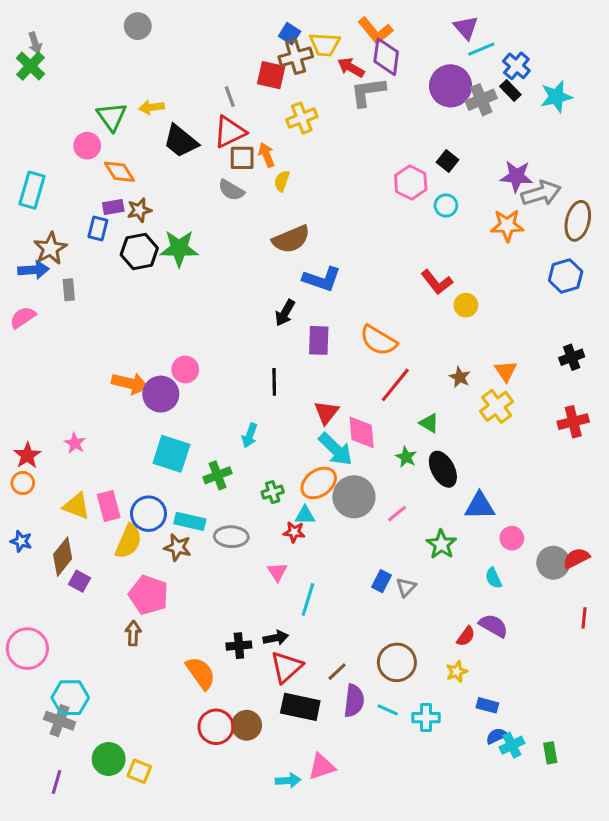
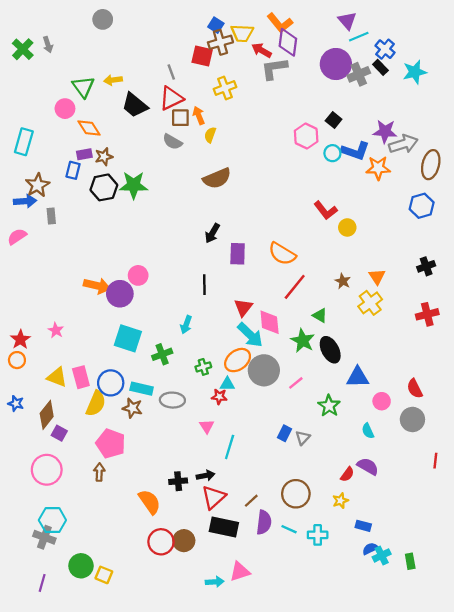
gray arrow: (35, 43) -> (48, 45), moved
blue L-shape: (322, 279) -> (355, 151), moved
green star: (406, 457) -> (303, 341), size x1.5
red semicircle: (576, 558) -> (415, 389), moved, turned -90
pink circle: (27, 649) -> (47, 470), moved

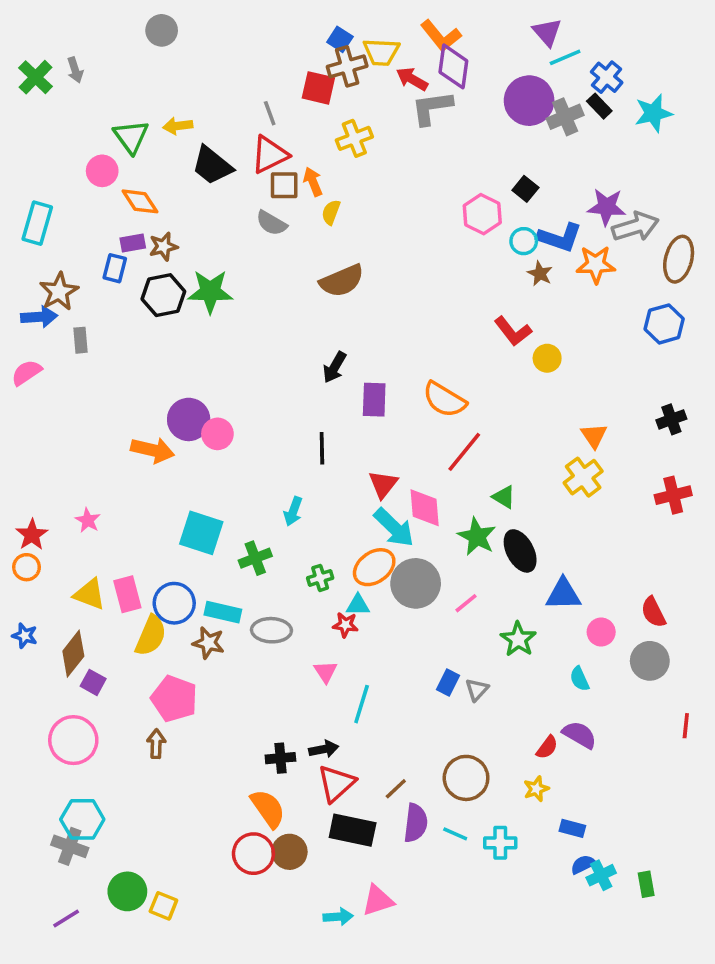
brown star: (343, 281) -> (540, 274), moved
purple circle: (120, 294) -> (189, 419), moved
orange semicircle: (150, 502) -> (268, 809), moved
purple line: (42, 583) -> (66, 918), turned 42

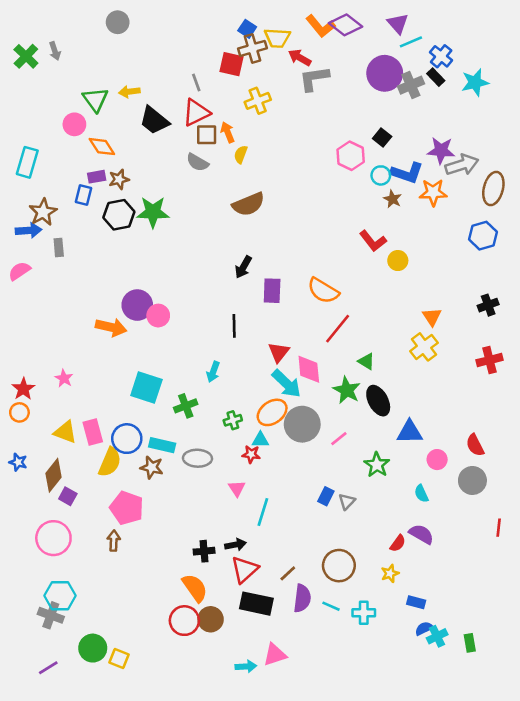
purple diamond: (453, 66) -> (345, 25), moved, turned -60

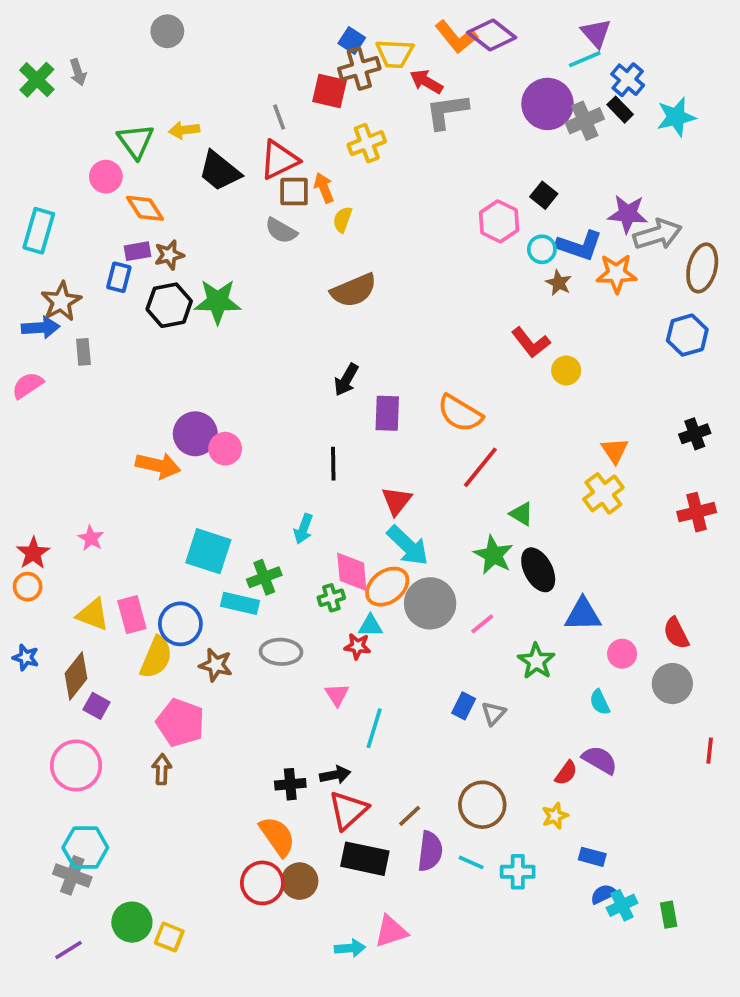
purple triangle: (398, 24) -> (596, 33), moved
pink diamond: (309, 369) -> (352, 572), moved
cyan rectangle: (162, 445) -> (240, 603), moved

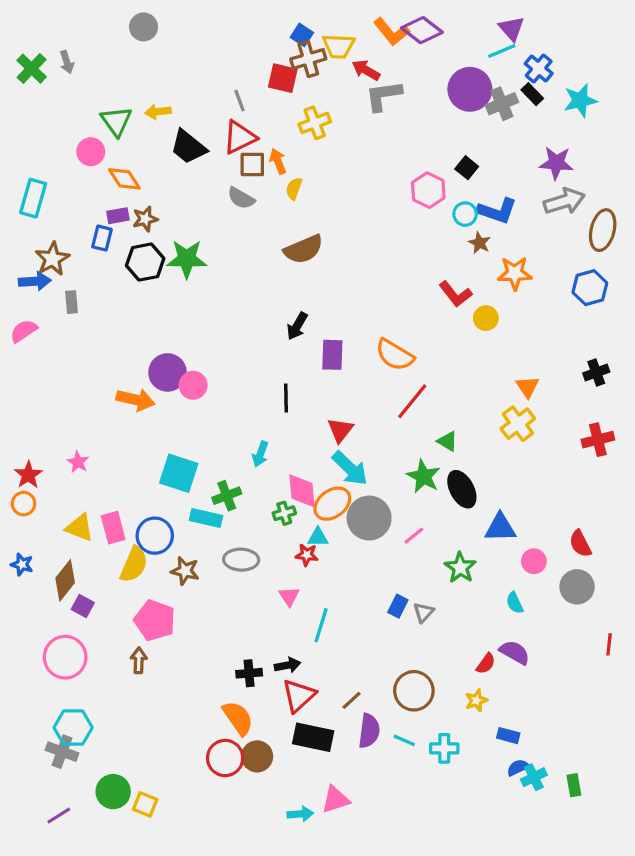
purple star: (628, 214) -> (556, 163), moved
orange star: (616, 274) -> (515, 273), moved

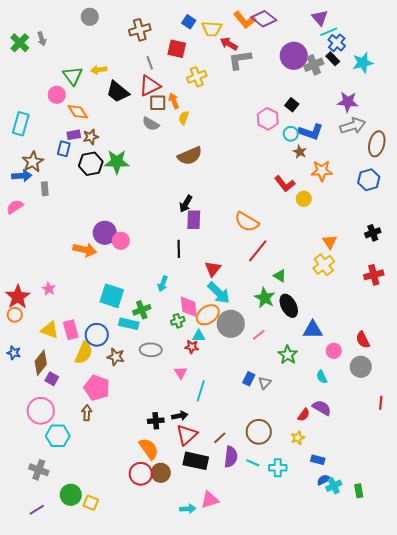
cyan line: (502, 51) -> (329, 32), moved
brown cross: (308, 59) -> (140, 30), moved
purple rectangle: (332, 355) -> (194, 220), moved
red star: (28, 475) -> (18, 297), size x1.4
cyan hexagon: (73, 728) -> (58, 436), moved

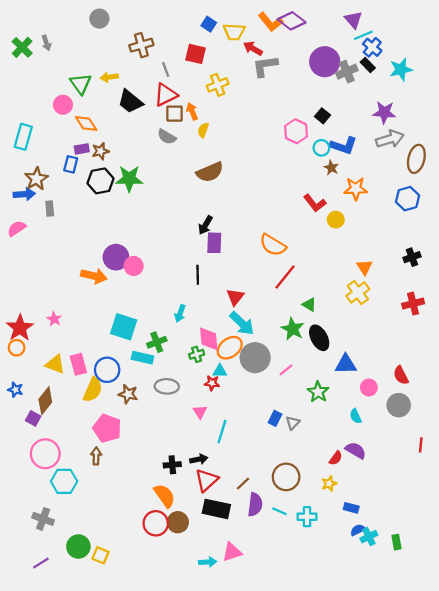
brown cross: (140, 30) -> (141, 45), moved
purple square: (52, 379) -> (33, 418), moved

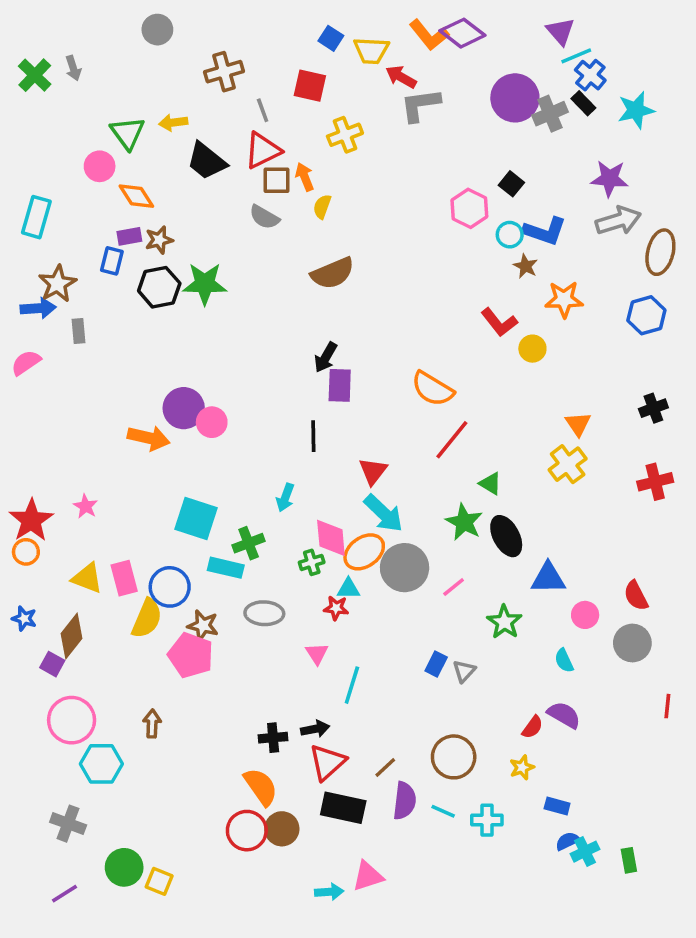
pink pentagon: (107, 428) -> (191, 655), moved

